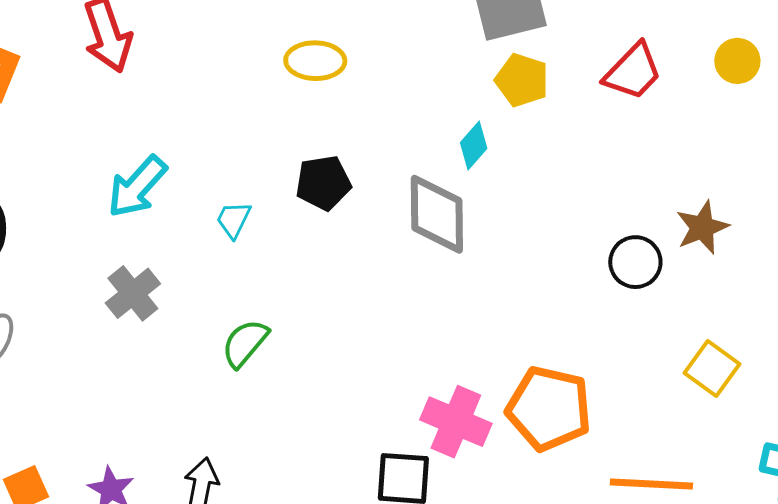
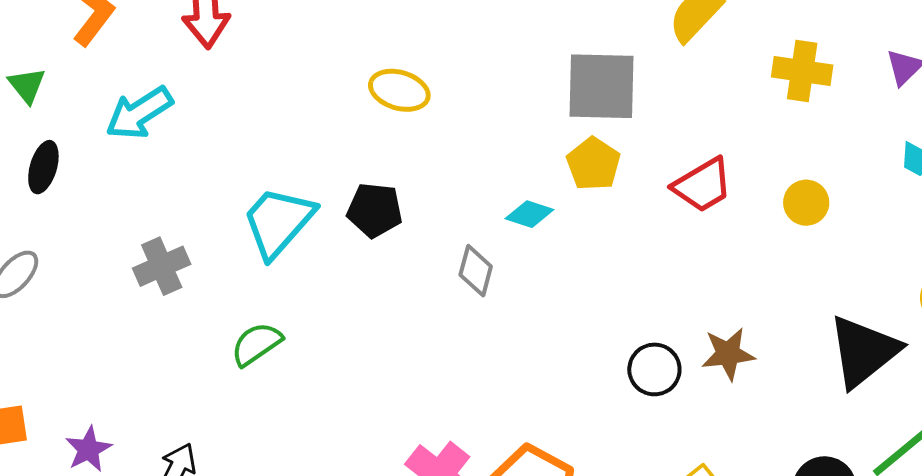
cyan diamond: (474, 145) -> (529, 214), turned 51
cyan arrow: (137, 187) -> (139, 113), moved
gray diamond: (437, 214) -> (476, 271), size x0.6
cyan trapezoid: (234, 220) -> (278, 222), size x2.0

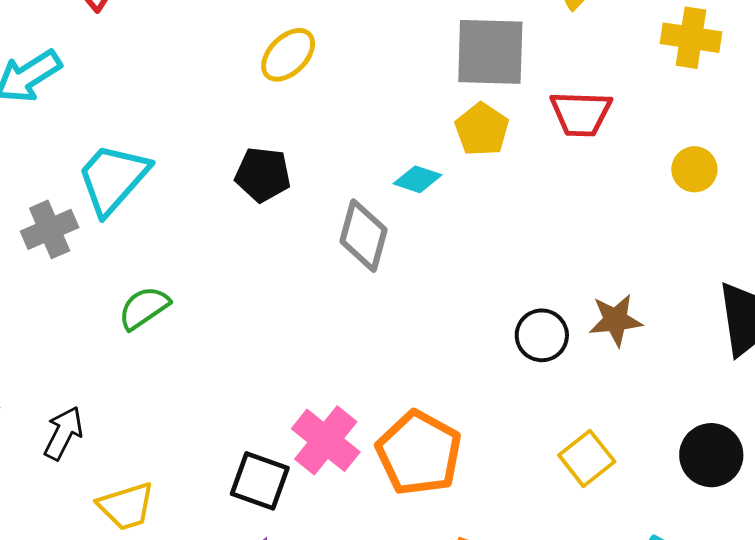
yellow ellipse: (399, 90) -> (288, 55), turned -62
red trapezoid: (703, 185) -> (581, 114), moved, turned 32
cyan trapezoid: (278, 222) -> (113, 178), moved
gray diamond: (476, 271) -> (364, 236), size x1.4

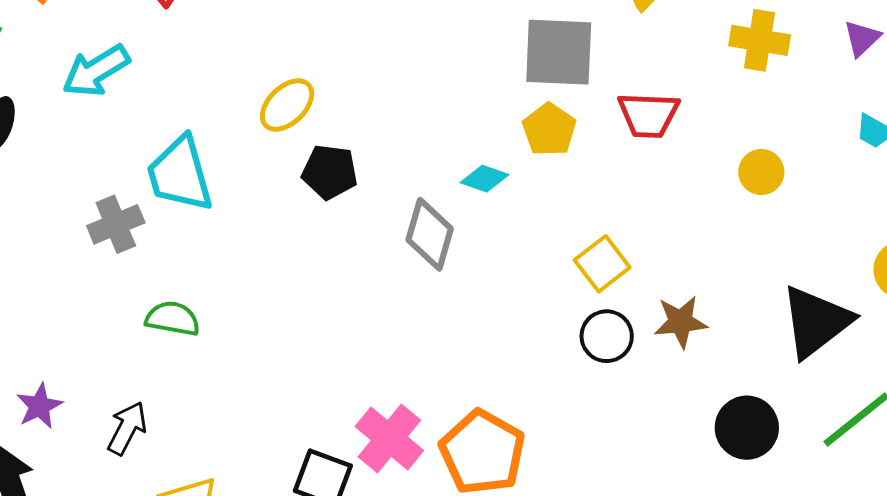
yellow ellipse: (288, 55) -> (287, 105), moved
cyan trapezoid: (113, 178) -> (180, 174), turned -58
green semicircle: (144, 308) -> (173, 319), moved, turned 44
black circle: (711, 455) -> (747, 428), moved
yellow square: (587, 458) -> (602, 264), moved

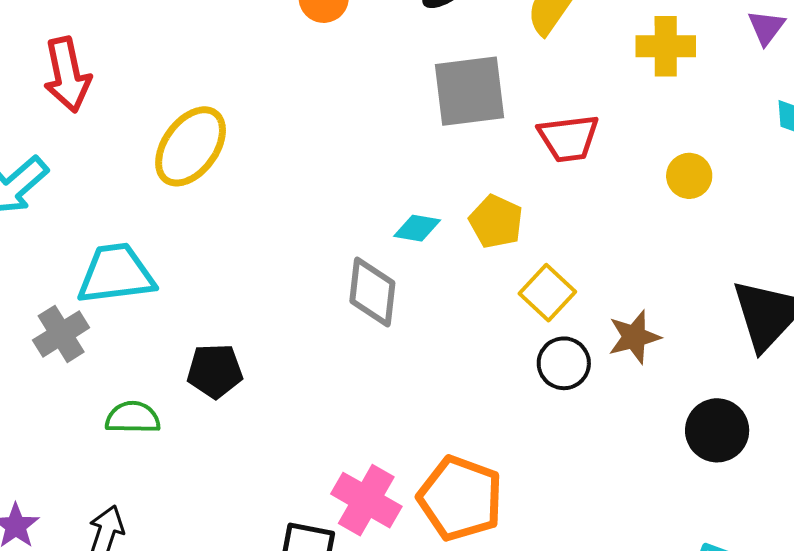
yellow ellipse: (287, 105) -> (191, 146), moved, size x1.4
yellow pentagon: (549, 130) -> (496, 222), moved
black pentagon: (330, 172) -> (215, 371), moved
cyan trapezoid: (180, 174) -> (116, 274), turned 108

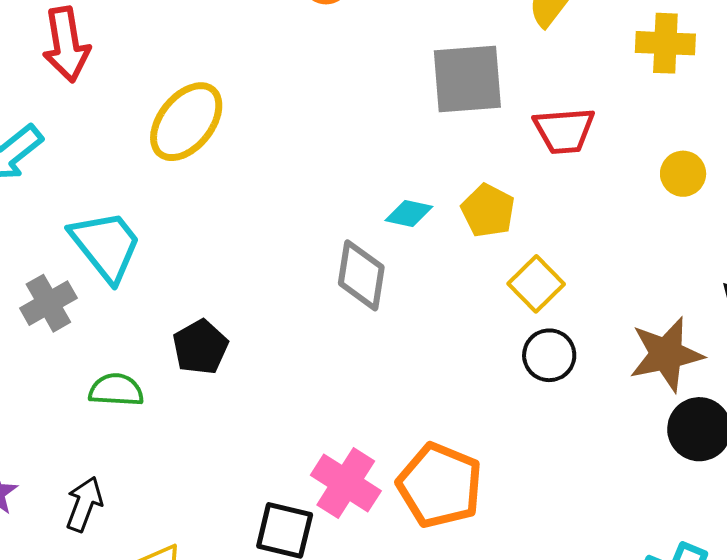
cyan trapezoid: (116, 274) -> (106, 246), turned 56
brown star: (634, 337) -> (666, 354), moved, size x1.4
black pentagon: (215, 371) -> (200, 347), turned -30

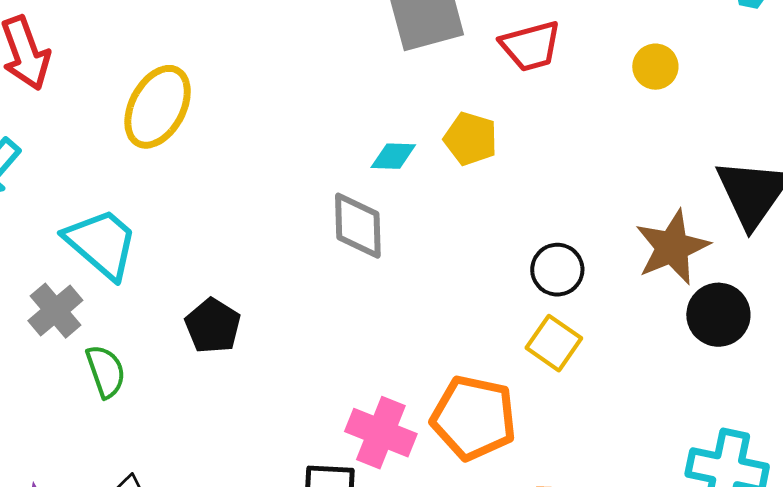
yellow square: (536, 284) -> (554, 343), moved
green semicircle: (116, 390) -> (106, 371), moved, turned 78

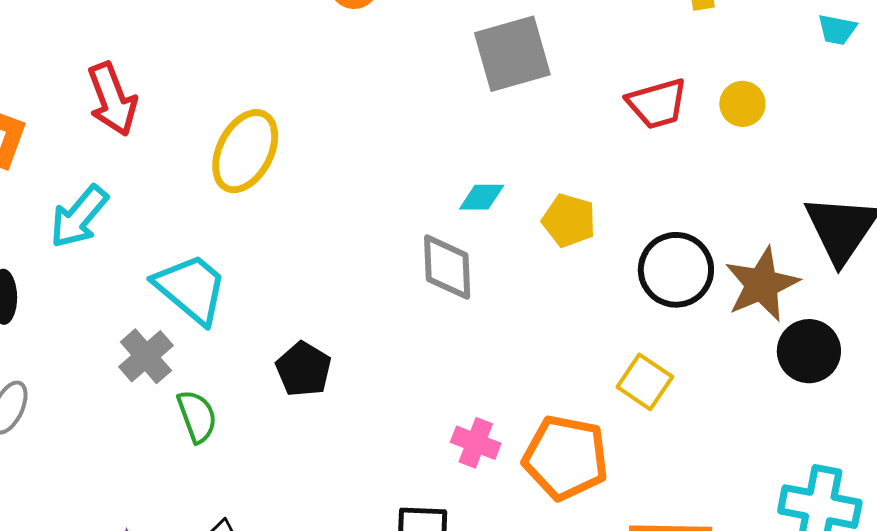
red trapezoid: (531, 46) -> (657, 104), moved
yellow pentagon: (471, 139) -> (569, 220), moved
black circle: (557, 270) -> (676, 270), moved, size x1.4
pink cross: (381, 433) -> (476, 443), moved, size x0.7

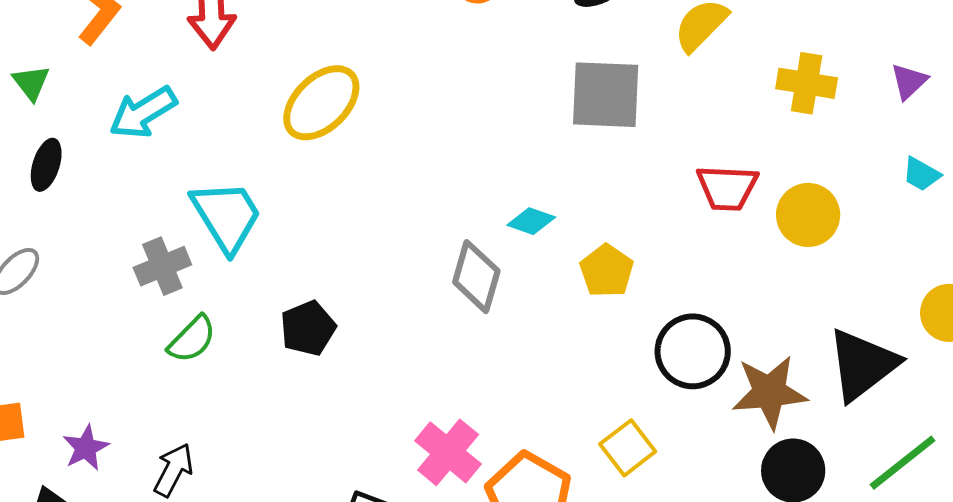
yellow circle: (742, 104) -> (808, 215), size x1.4
green semicircle: (197, 416) -> (192, 339), turned 46
pink cross: (476, 443) -> (448, 452), size x1.4

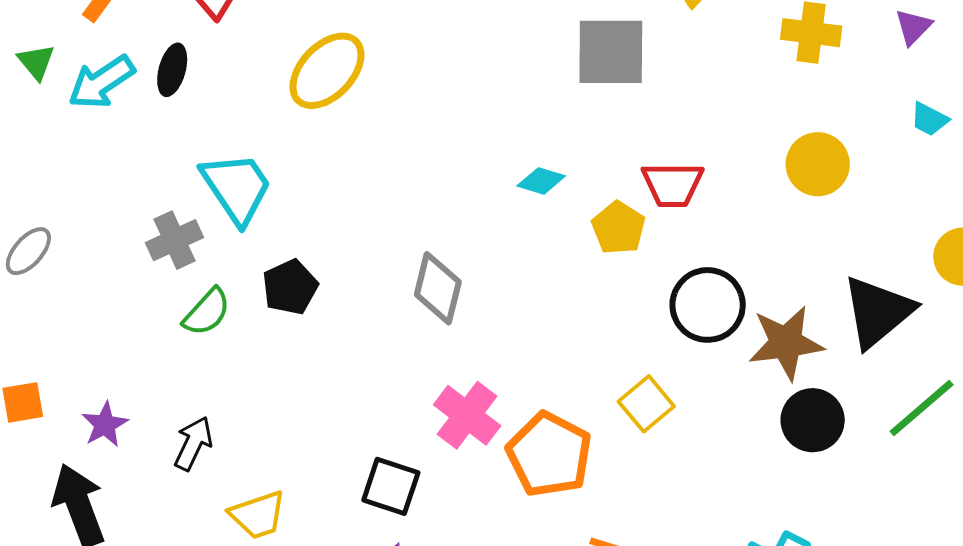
cyan arrow: (143, 113) -> (101, 82), moved
black ellipse: (46, 165) -> (172, 70), moved
red trapezoid: (727, 188) -> (673, 184), moved
gray diamond: (476, 277) -> (438, 288), moved
black pentagon: (308, 328) -> (290, 287), moved

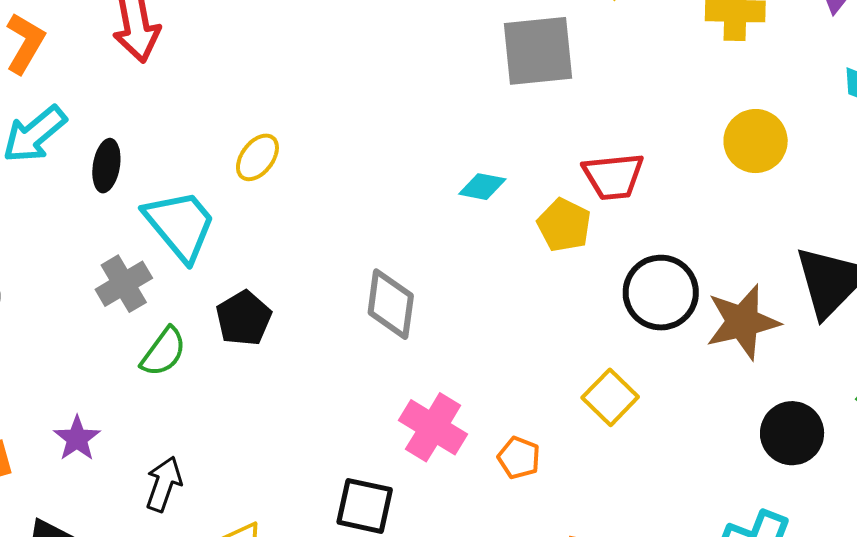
black ellipse: (172, 70) -> (106, 166), moved
yellow ellipse: (327, 71) -> (257, 157), moved, size x0.6
black circle: (813, 420) -> (792, 433), moved
purple star: (105, 425) -> (77, 438), moved
orange pentagon: (549, 455) -> (519, 458), size x0.5

